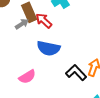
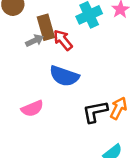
black L-shape: (76, 73) -> (95, 112), turned -65

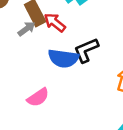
black L-shape: (95, 112) -> (86, 50), moved

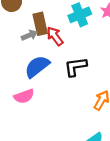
blue semicircle: (63, 58) -> (37, 66), moved, turned 120

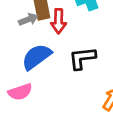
red arrow: (55, 36) -> (59, 21), turned -144

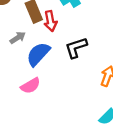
gray arrow: (28, 19) -> (18, 38), moved

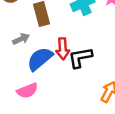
red arrow: (50, 21) -> (63, 49), moved

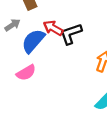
red arrow: (63, 49) -> (53, 28), turned 132

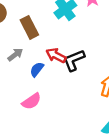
blue semicircle: (33, 41) -> (37, 69), size x0.6

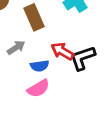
blue semicircle: (37, 69) -> (40, 66), turned -140
pink semicircle: (31, 101) -> (38, 88), moved

